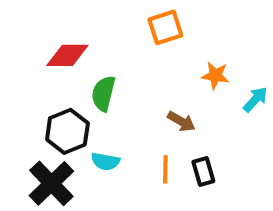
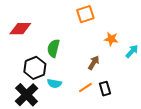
red diamond: (67, 55) -> (20, 29), moved
brown arrow: (181, 121) -> (94, 63), turned -88
orange line: (165, 169) -> (85, 88), turned 56

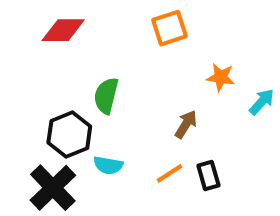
red diamond: (20, 29) -> (63, 30), moved

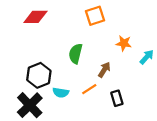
green semicircle: (106, 96) -> (76, 54), moved
orange line: (170, 173) -> (89, 89), moved

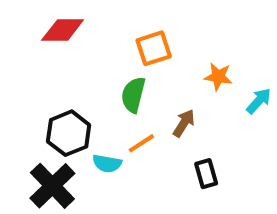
orange square: (95, 16) -> (154, 48), moved
orange line: (89, 89) -> (141, 143), moved

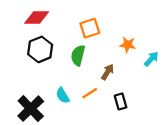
black hexagon: (69, 133) -> (40, 49), moved
orange line: (141, 143) -> (90, 93), moved
cyan semicircle: (107, 164) -> (63, 96), turned 49

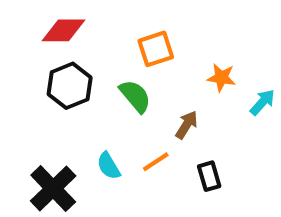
green semicircle: (78, 55) -> (135, 96), turned 126

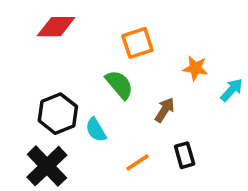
black hexagon: (70, 86) -> (58, 114), moved
orange line: (156, 162) -> (137, 162), moved
cyan semicircle: (109, 166) -> (96, 130), moved

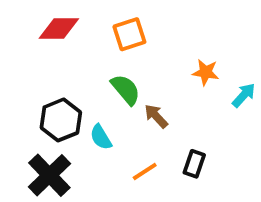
orange square: (137, 43) -> (129, 34), moved
brown arrow: (165, 110) -> (156, 116), moved, turned -75
black rectangle: (185, 155) -> (194, 164), turned 35

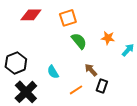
green semicircle: (126, 89) -> (79, 41), moved
brown arrow: (156, 116) -> (91, 70), moved
black hexagon: (61, 120) -> (16, 63), moved

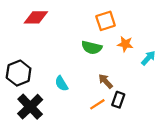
orange square: (68, 18) -> (106, 21), moved
green semicircle: (79, 41) -> (92, 48), turned 144
orange line: (76, 90) -> (97, 104), moved

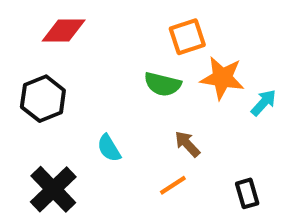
orange star: (125, 44) -> (222, 78), size x1.5
black hexagon: (19, 73) -> (43, 99), moved
black rectangle: (118, 100) -> (247, 193), moved, turned -35

